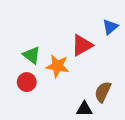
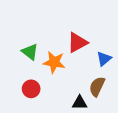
blue triangle: (110, 27) -> (104, 59), moved
red circle: (27, 82) -> (31, 89), moved

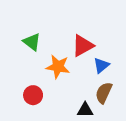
green triangle: (30, 52) -> (32, 42), moved
blue triangle: (104, 59) -> (101, 65), moved

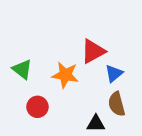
green triangle: (32, 42) -> (22, 69), moved
brown semicircle: (104, 93) -> (117, 104), turned -40

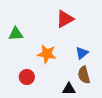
red triangle: (93, 51) -> (65, 19), moved
green triangle: (22, 69) -> (16, 34), moved, turned -42

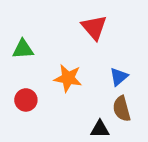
red triangle: (65, 19) -> (94, 27), turned -42
red circle: (27, 77) -> (26, 100), moved

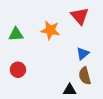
red triangle: (94, 27) -> (80, 16), moved
orange star: (68, 78) -> (50, 30), moved

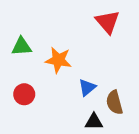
orange star: (50, 30) -> (58, 60), moved
blue triangle: (83, 54) -> (87, 87), moved

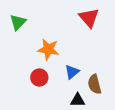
green triangle: (21, 46) -> (18, 22), moved, turned -42
red circle: (24, 94) -> (39, 78), moved

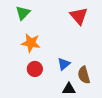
green triangle: (18, 22) -> (23, 13), moved
orange star: (48, 49) -> (31, 43), moved

